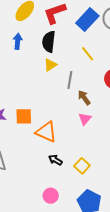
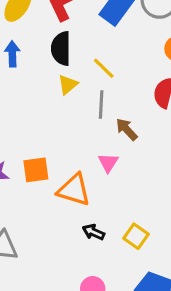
yellow line: (88, 54) -> (104, 68), moved
pink triangle: (85, 119) -> (108, 163), moved

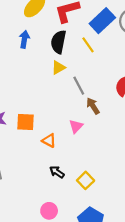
yellow line: (104, 68) -> (88, 45), moved
gray line: (101, 105) -> (79, 86), turned -42
orange triangle: (74, 190) -> (49, 141), size x0.6

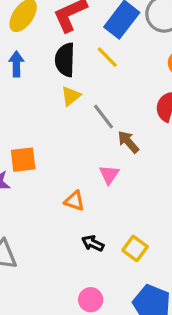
orange square: (26, 122) -> (23, 160), moved

